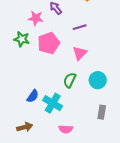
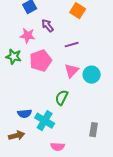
cyan circle: (98, 80) -> (92, 75), moved
blue semicircle: (33, 96) -> (25, 114), turned 48
brown arrow: (25, 127) -> (17, 136), moved

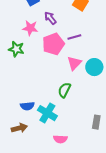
pink pentagon: (41, 61) -> (53, 44), moved

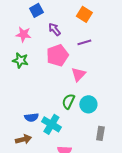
pink star: (30, 28) -> (23, 34), moved
purple line: (74, 37) -> (84, 42), moved
cyan circle: (94, 67) -> (88, 104), moved

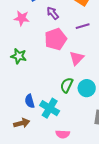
green star: (20, 60) -> (19, 56), moved
blue semicircle: (31, 117) -> (30, 101), turned 80

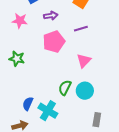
purple arrow: (53, 13) -> (51, 16), turned 120
pink triangle: (77, 58) -> (84, 61), moved
blue semicircle: (30, 101) -> (28, 104), turned 40

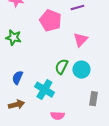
pink pentagon: (54, 42) -> (50, 21), turned -30
blue semicircle: (28, 104) -> (17, 78), moved

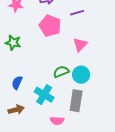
green semicircle: (61, 67) -> (61, 72), turned 42
gray rectangle: (93, 99) -> (76, 101), moved, size x1.5

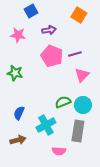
purple line: (77, 13) -> (75, 54), moved
cyan cross: (44, 95) -> (46, 125), turned 30

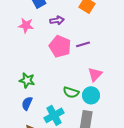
green star: (15, 73) -> (27, 80), moved
pink triangle: (82, 75) -> (95, 74), moved
green semicircle: (63, 102) -> (71, 92), turned -140

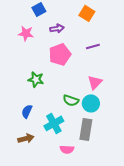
purple line: (83, 44) -> (93, 46), moved
pink pentagon: (60, 46) -> (60, 54), turned 30
green star: (27, 80) -> (36, 79), moved

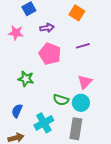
pink pentagon: (60, 54) -> (50, 54), turned -30

